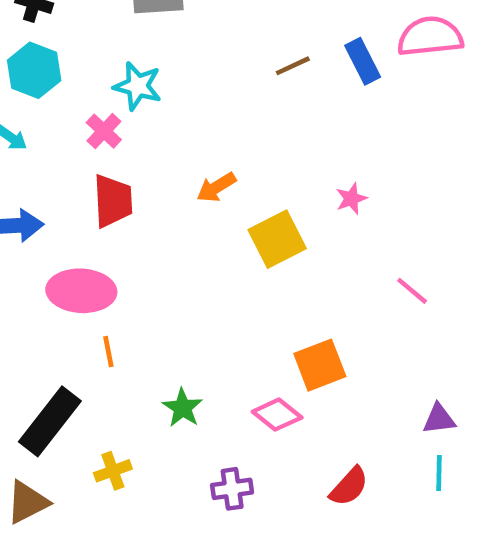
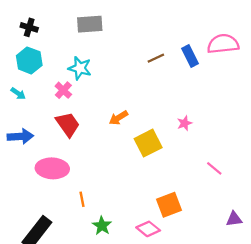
red trapezoid: (113, 201) -> (68, 124), turned -32
orange line: (108, 352) -> (82, 199), moved
purple triangle: (439, 419) -> (234, 219), moved

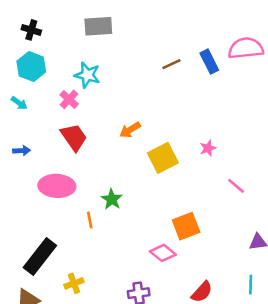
pink star: (184, 123) -> (208, 148), moved
blue arrow: (20, 136) -> (22, 151), size x0.6
green star: (102, 226) -> (112, 199), moved

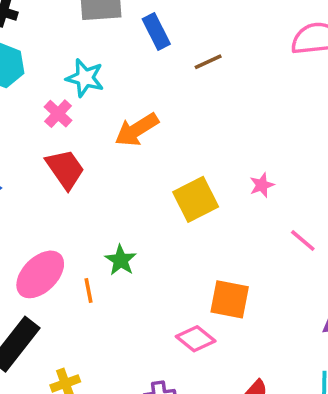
blue rectangle: (209, 62) -> (156, 31), moved
orange arrow: (130, 130) -> (137, 130), moved, size x1.4
pink ellipse: (57, 186) -> (40, 274), moved, turned -48
orange square: (186, 226) -> (230, 299), turned 32

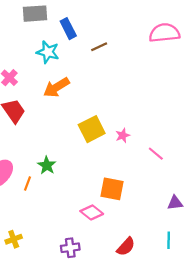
cyan star: (85, 78) -> (48, 52), moved
pink star: (262, 185) -> (123, 135), moved
orange line: (88, 291) -> (28, 184), turned 32

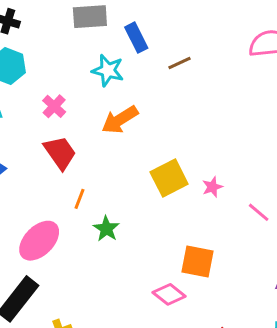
orange line: (28, 184) -> (79, 199), moved

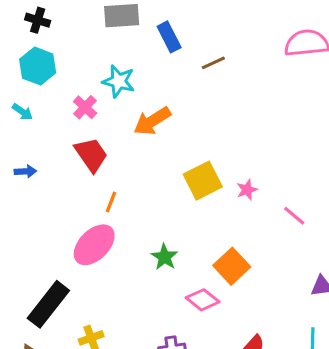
cyan star: (108, 70) -> (119, 81), moved
green star: (106, 229) -> (164, 257), moved
pink ellipse: (39, 241) -> (94, 245), moved
orange square: (197, 262) -> (232, 266), turned 36

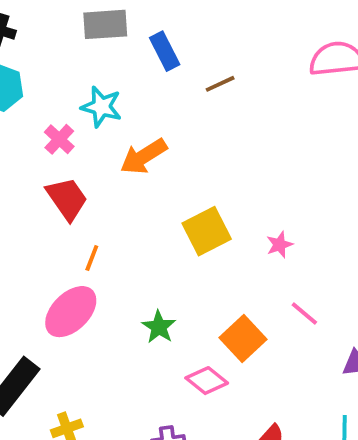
pink star: (247, 190) -> (279, 245), moved
pink line: (294, 216) -> (304, 314), moved

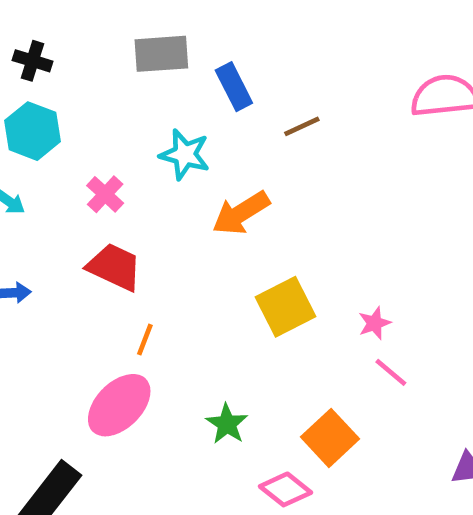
cyan star: (101, 107) -> (185, 155), moved
orange arrow: (144, 157) -> (241, 213), moved
red trapezoid: (67, 199) -> (114, 267), turned -30
pink line: (304, 314) -> (391, 372), moved

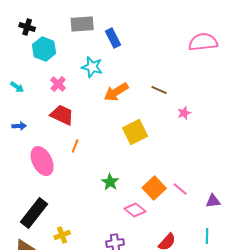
brown line: (302, 126) -> (159, 90), moved, turned 49
cyan hexagon: (33, 131) -> (44, 49), moved
pink star: (374, 323) -> (184, 113), moved
pink line: (391, 372) -> (180, 189), moved
pink ellipse: (119, 405) -> (42, 161), moved, turned -72

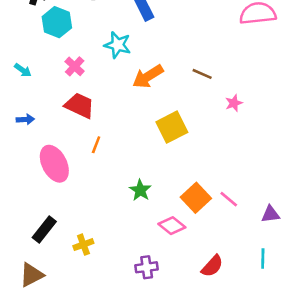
black rectangle: (34, 213) -> (44, 229), size x0.7
yellow cross: (62, 235) -> (83, 245), moved

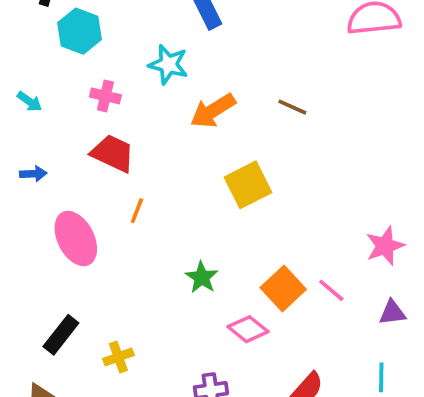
pink cross: (75, 66) -> (105, 96), turned -30
pink star: (234, 103) -> (385, 246), moved, size x1.5

